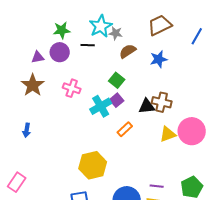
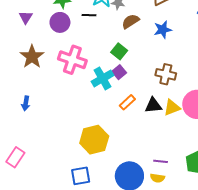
purple triangle: (38, 57) -> (26, 17), moved, turned -48
pink cross: (72, 88) -> (72, 60), size x1.5
black triangle: (147, 106) -> (153, 105), moved

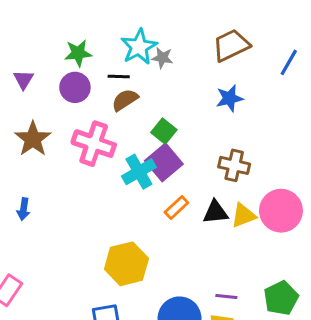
brown semicircle: (130, 21) -> (125, 100), moved
purple square: (119, 72) -> (164, 162), size x1.6

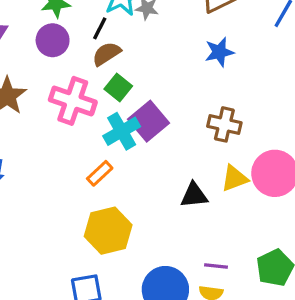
black line: (119, 76) -> (100, 28), turned -65
green square: (164, 131) -> (118, 87), moved
orange rectangle: (176, 208) -> (100, 173), moved
black triangle: (215, 212) -> (194, 195), moved

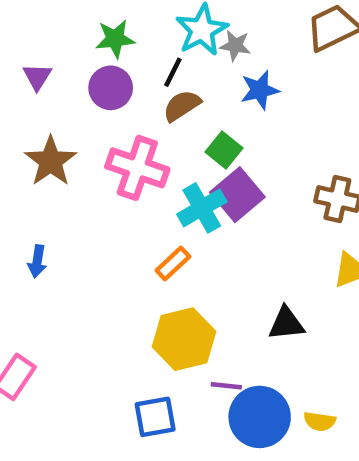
blue star: (219, 52) -> (260, 90), moved
green square: (118, 87) -> (224, 150), moved
black triangle: (194, 195) -> (286, 324), moved
purple line: (216, 266) -> (226, 386), moved

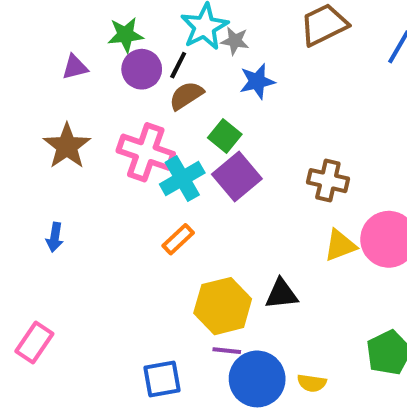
purple triangle: (37, 77) -> (75, 67), moved, turned 44
purple circle: (111, 88) -> (142, 69), moved
cyan cross: (202, 208) -> (182, 179), moved
yellow hexagon: (184, 339) -> (223, 306), moved

